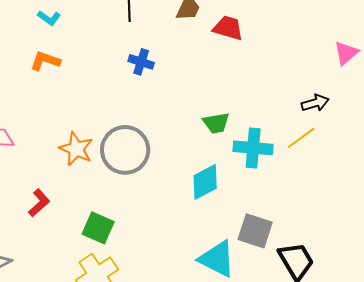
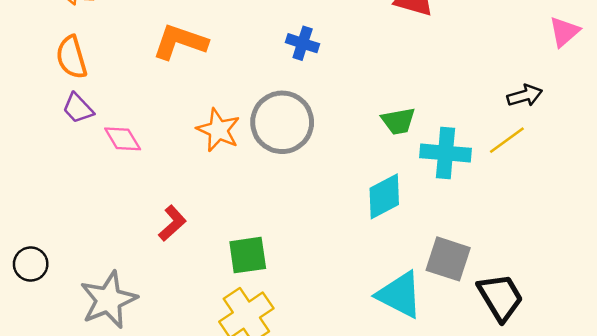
orange L-shape: (45, 61) -> (180, 42), size x1.4
orange star: (76, 149) -> (218, 130), moved
gray circle: (125, 150) -> (282, 122), moved
green square: (98, 228) -> (248, 255), turned -32

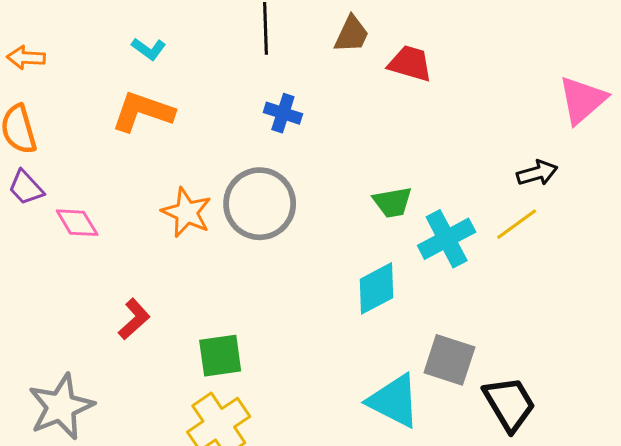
pink triangle: (564, 32) -> (582, 100), size x1.4
cyan cross: (446, 153) -> (447, 239), turned -33

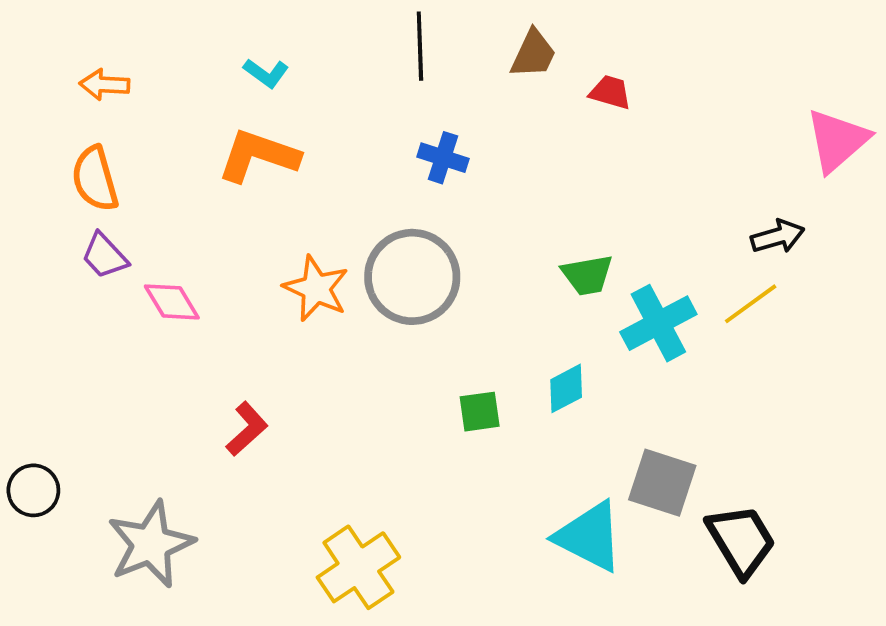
red trapezoid: (410, 63) -> (610, 92), size x0.7
cyan diamond: (376, 288) -> (566, 388), size x0.7
green square: (220, 356) -> (480, 412), moved, size x0.7

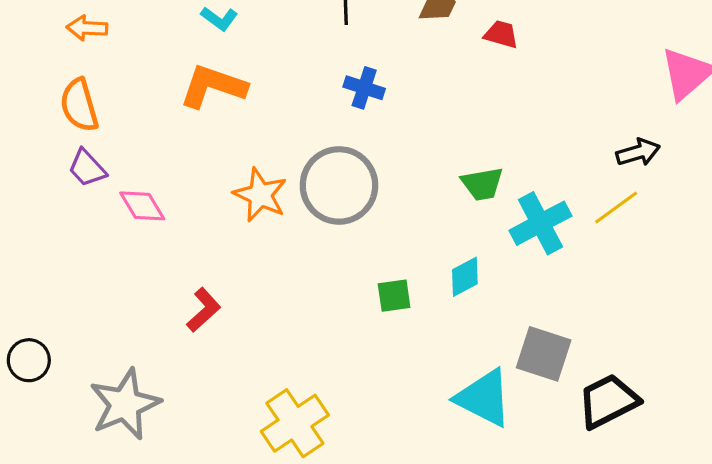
black trapezoid: (741, 540) -> (608, 401), turned -86

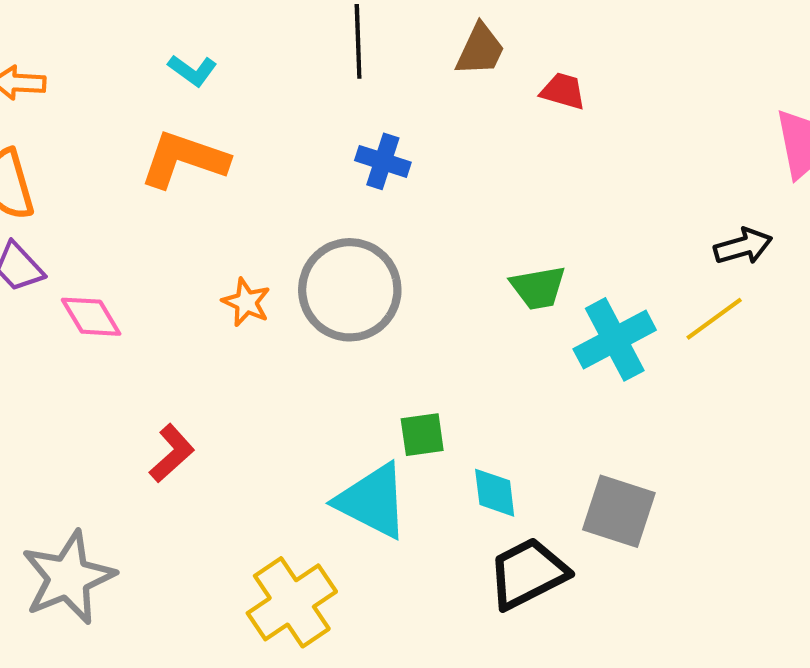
orange star: (260, 195) -> (246, 302), size x0.7
cyan diamond: (465, 277) -> (495, 493), moved, turned -69
cyan triangle: (484, 398) -> (373, 501), moved
black trapezoid: (608, 401) -> (528, 573), moved

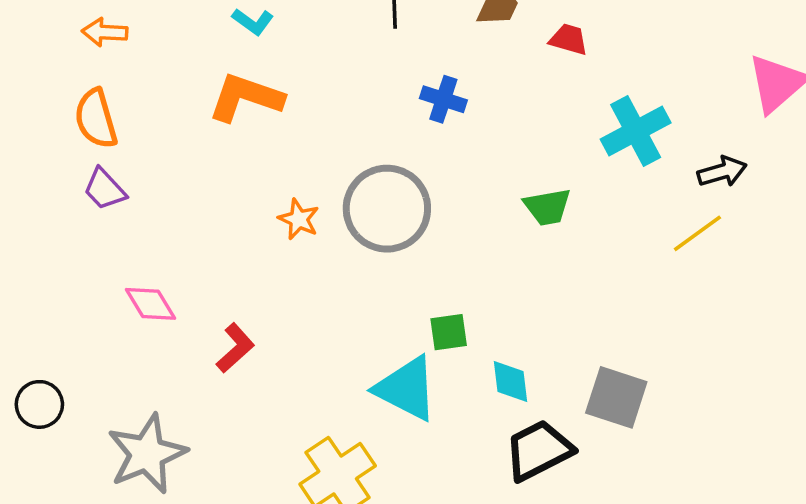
blue cross: (383, 161) -> (443, 99), moved
pink diamond: (91, 317) -> (151, 304), moved
cyan cross: (615, 339) -> (636, 131), moved

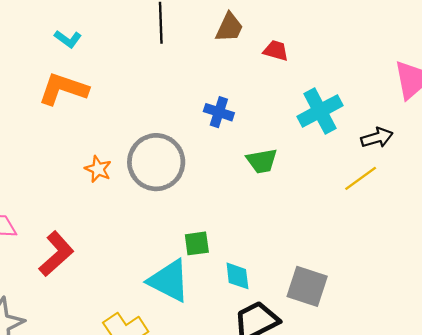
blue cross: (443, 99) -> (219, 112), moved
red L-shape: (235, 348) -> (56, 254), size x1.4

